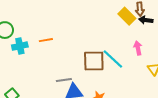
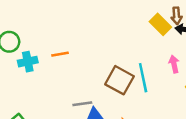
cyan line: (113, 59) -> (143, 78), turned 35
brown square: (94, 61) -> (120, 80), turned 30

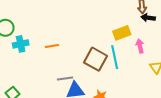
yellow rectangle: (160, 24) -> (122, 33), moved, turned -66
orange line: (60, 54) -> (52, 46), moved

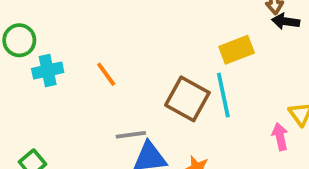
orange line: (52, 46) -> (106, 74), turned 64
pink arrow: (140, 46) -> (280, 137), moved

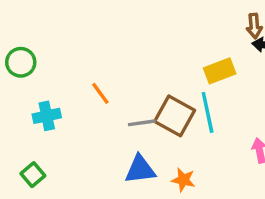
cyan cross: (48, 70) -> (47, 116), moved
gray line: (131, 135) -> (142, 123), moved

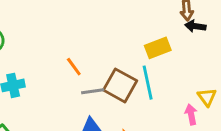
orange line: (100, 93) -> (74, 67), moved

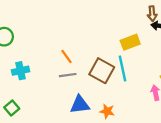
gray line: (93, 91) -> (68, 75), moved

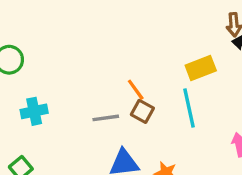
orange line: (67, 56) -> (136, 90), moved
brown square: (102, 71) -> (142, 111), moved, size x0.6

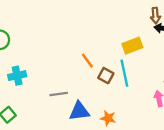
brown square: (142, 111) -> (106, 76), moved
gray line: (106, 118) -> (59, 94), moved

